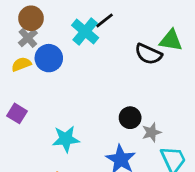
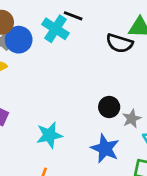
black line: (105, 20) -> (73, 16), turned 66
blue circle: (49, 58) -> (19, 40), moved

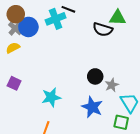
cyan cross: (56, 29) -> (56, 19), turned 36

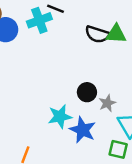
green triangle: (118, 18) -> (116, 34), moved
cyan star: (51, 97) -> (60, 116), moved

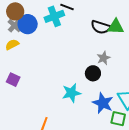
gray star: (107, 103) -> (104, 58), moved
blue star: (83, 130) -> (103, 103), moved

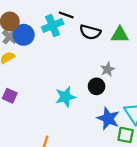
black semicircle: (101, 27) -> (90, 32), moved
cyan star: (71, 93) -> (65, 97), moved

